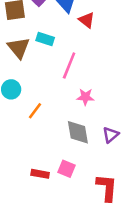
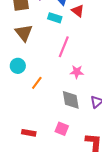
cyan rectangle: (45, 39) -> (55, 18), moved
red rectangle: (40, 174) -> (29, 133), moved

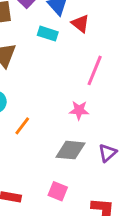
pink line: (64, 47) -> (95, 70), moved
gray diamond: (71, 100) -> (71, 150), turned -75

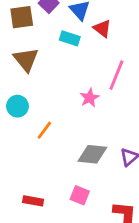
pink star: (79, 110) -> (90, 98), moved, turned -30

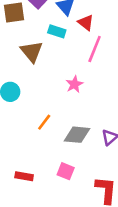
brown triangle: (26, 60) -> (32, 52), moved
pink line: (116, 75) -> (95, 49), moved
orange line: (44, 130) -> (44, 122), moved

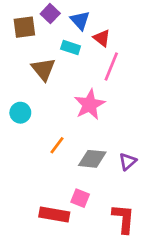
pink star: (74, 84) -> (90, 105), size x1.6
red rectangle: (24, 176) -> (54, 214), moved, size x1.5

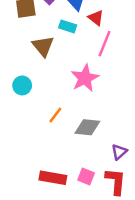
purple triangle: (128, 162) -> (119, 152), moved
pink square: (80, 198) -> (86, 176), moved

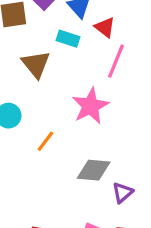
orange line: (55, 115) -> (45, 141), moved
purple triangle: (119, 152) -> (122, 193), moved

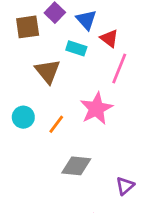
orange line: (45, 141) -> (56, 124), moved
gray diamond: (94, 170) -> (76, 166), moved

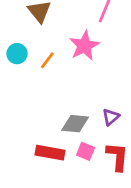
gray diamond: (76, 166) -> (75, 124), moved

